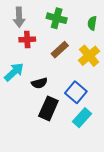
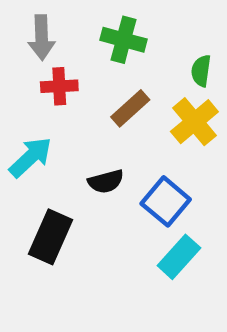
green semicircle: (92, 23) -> (201, 71), moved
black semicircle: (39, 83) -> (106, 182), moved
black rectangle: (48, 108) -> (50, 237), moved

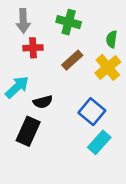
black semicircle: (106, 182) -> (43, 102), moved

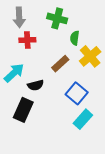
green semicircle: (112, 39) -> (75, 38), moved
brown rectangle: (72, 60) -> (60, 64), moved

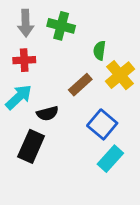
green cross: (57, 18) -> (61, 26), moved
red cross: (27, 40) -> (24, 60), moved

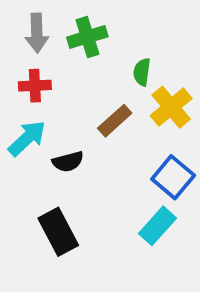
green cross: (61, 26) -> (87, 37), turned -32
blue square: (102, 124) -> (173, 177), moved
black rectangle: (31, 146) -> (58, 232), moved, turned -52

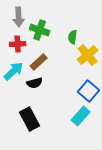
green cross: (87, 37) -> (40, 30), moved, turned 36
brown rectangle: (115, 121) -> (39, 62), moved

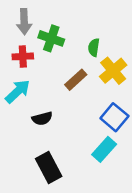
brown rectangle: (39, 62) -> (76, 80), moved
black semicircle: (35, 83) -> (42, 118), moved
black rectangle: (30, 119) -> (49, 167), moved

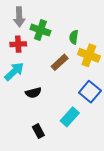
yellow cross: (113, 71) -> (89, 55), turned -30
cyan rectangle: (104, 149) -> (70, 117), moved
black rectangle: (49, 167) -> (38, 131), size x0.6

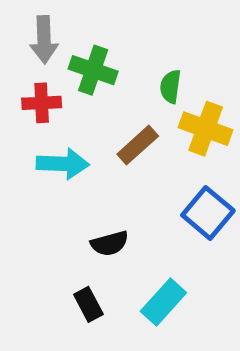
cyan arrow: (14, 71) -> (63, 164), moved, turned 45
black semicircle: (33, 93) -> (110, 243), moved
cyan rectangle: (70, 117) -> (163, 302), moved

